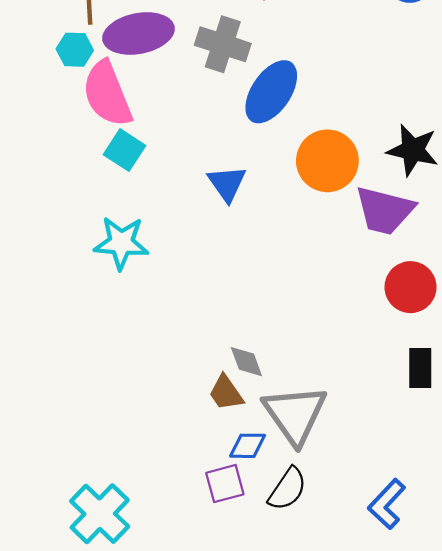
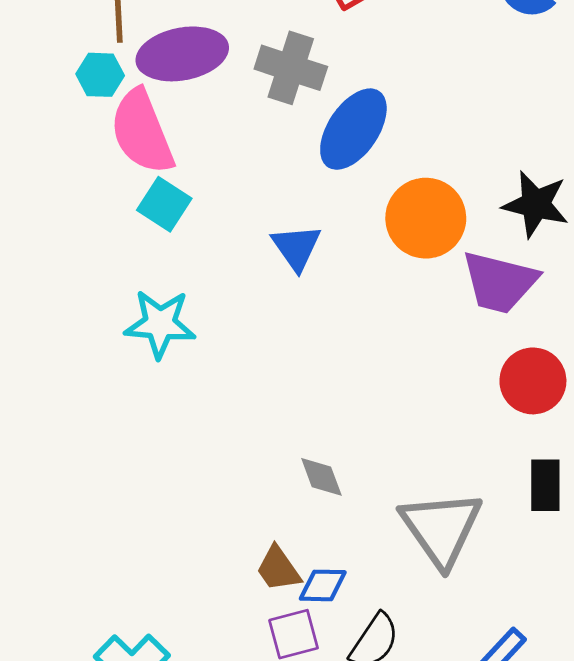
brown trapezoid: (226, 393) -> (278, 569), moved
gray triangle: (295, 414) -> (441, 528), moved

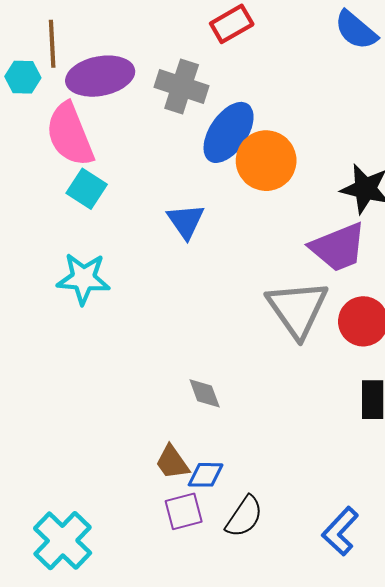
cyan hexagon: (100, 75) -> (23, 77), moved
orange circle: (426, 218) -> (266, 161), moved
purple trapezoid: (500, 282) -> (338, 247), turned -36
gray triangle: (441, 528) -> (297, 309), moved

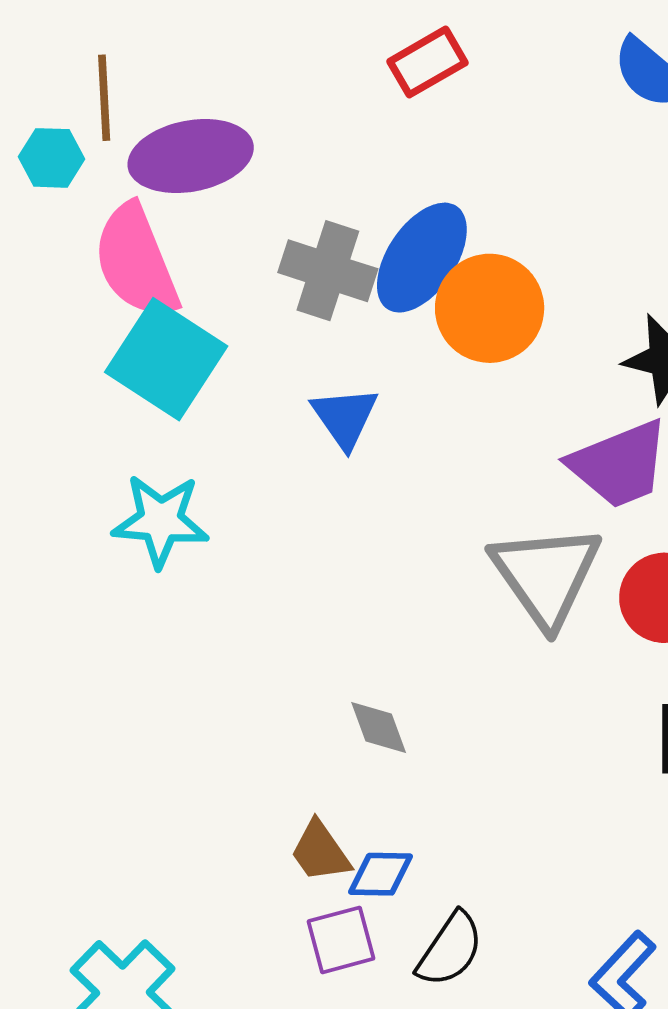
gray cross: (182, 86) -> (328, 271), moved
cyan square: (87, 189) -> (166, 359), size x1.6

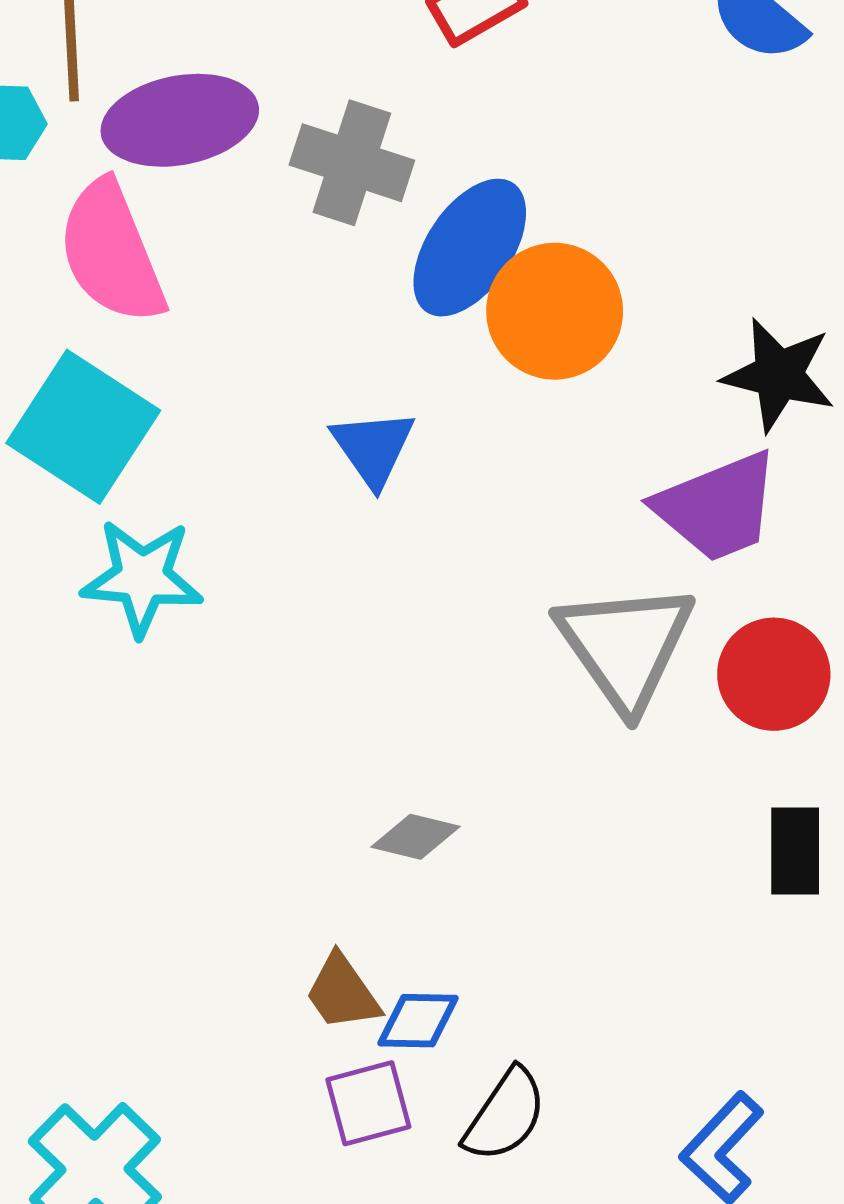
gray cross: (328, 271) -> (352, 163), moved
cyan square: (166, 359) -> (83, 427), moved
gray diamond: (379, 728) -> (416, 837), turned -56

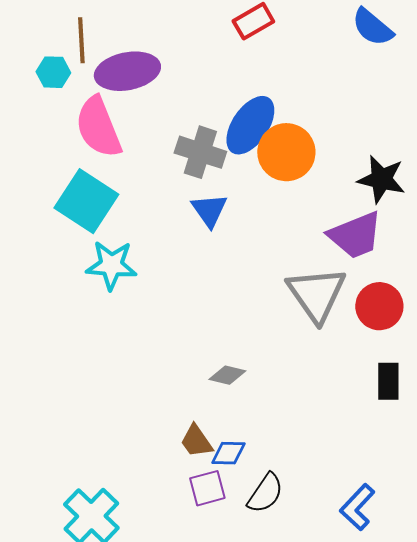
gray cross: (352, 163) -> (200, 152), moved

